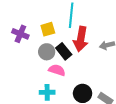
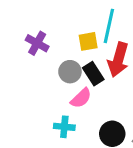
yellow square: (48, 29) -> (88, 41), moved
pink semicircle: (57, 70) -> (81, 98), turned 112

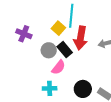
yellow square: (88, 41) -> (58, 28), turned -32

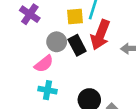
yellow square: (58, 28) -> (75, 17), turned 32
pink semicircle: (58, 67) -> (44, 64), moved

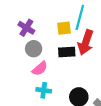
gray circle: (57, 42) -> (34, 49), moved
black rectangle: (77, 45) -> (67, 52), turned -63

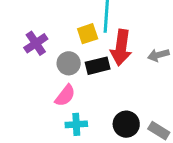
purple cross: (26, 28) -> (36, 43), turned 35
gray circle: (34, 49) -> (69, 63), moved

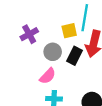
black rectangle: (98, 66) -> (74, 56), turned -54

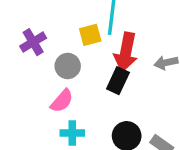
black rectangle: (74, 56) -> (118, 81), moved

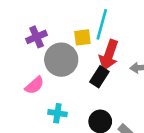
gray circle: (68, 66) -> (61, 60), size x1.6
pink semicircle: (62, 101) -> (34, 85), moved

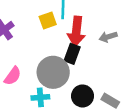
gray circle: (61, 60) -> (53, 72), moved

